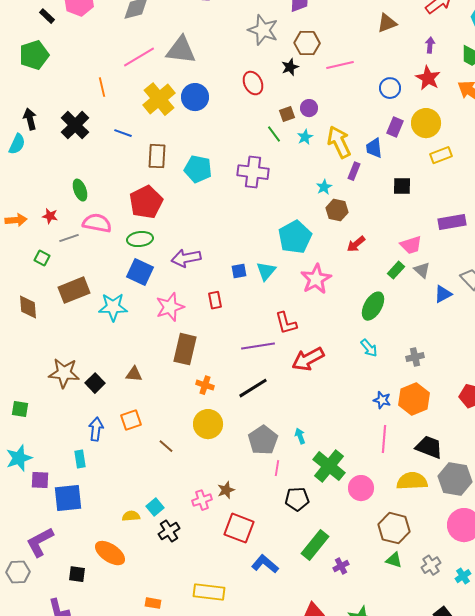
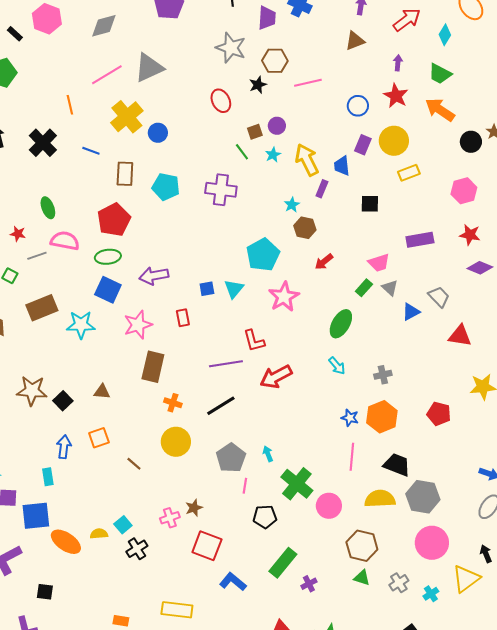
gray triangle: (181, 50) -> (149, 68), turned -32
blue circle: (195, 97) -> (158, 133), moved, size x0.7
orange ellipse: (110, 553) -> (66, 542), moved

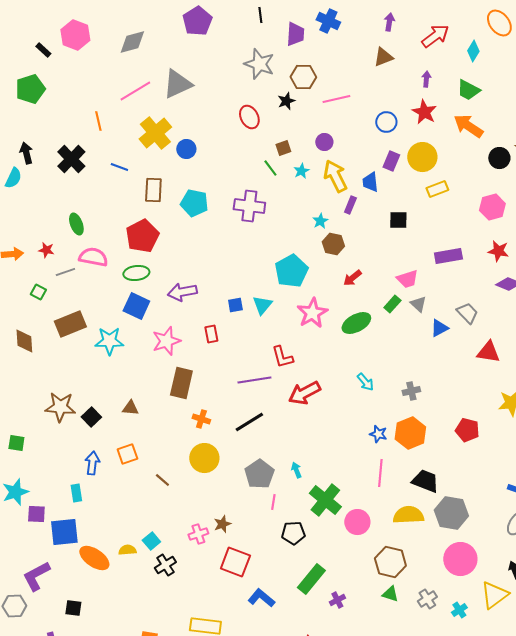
purple circle: (277, 126) -> (324, 142), moved
green ellipse: (341, 324) -> (356, 323), moved, turned 32

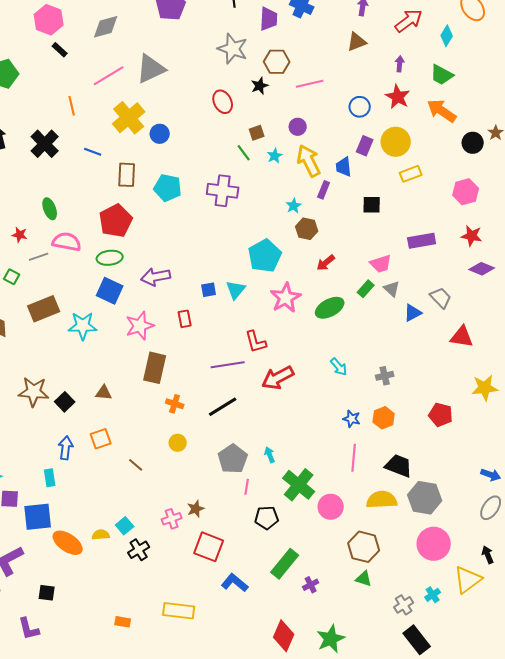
black rectangle: (43, 50) -> (60, 50), moved
orange hexagon: (410, 433) -> (384, 418), size x0.7
yellow circle: (204, 458) -> (178, 443), size x0.6
gray cross: (427, 599) -> (404, 605), moved

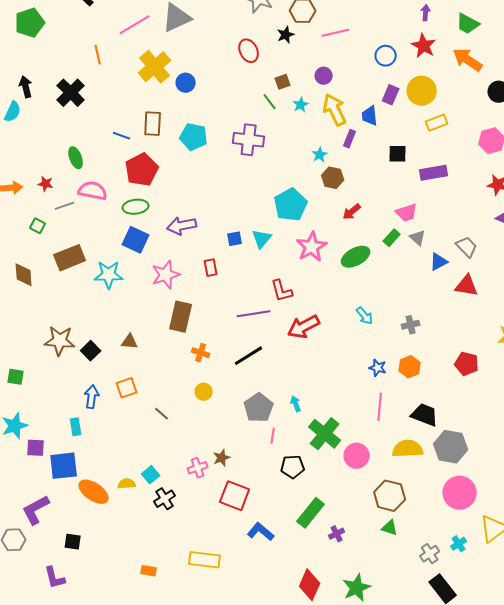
blue line: (93, 152) -> (122, 136), moved
purple rectangle: (422, 241) -> (434, 173), moved
red triangle: (462, 337) -> (467, 286), moved

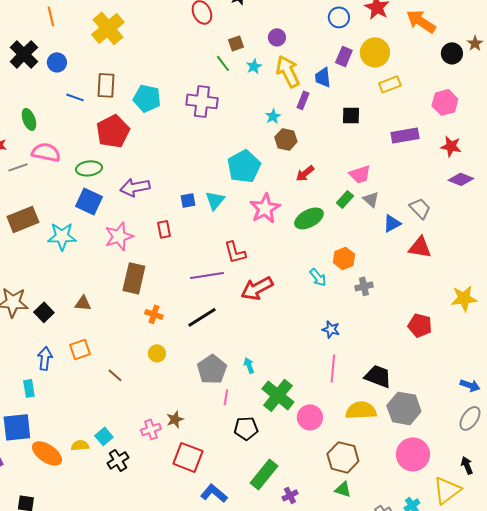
blue circle: (186, 83) -> (57, 62), moved
red pentagon: (142, 170) -> (113, 131), moved
purple rectangle: (434, 173) -> (405, 135), moved
orange hexagon: (410, 367) -> (344, 258), moved

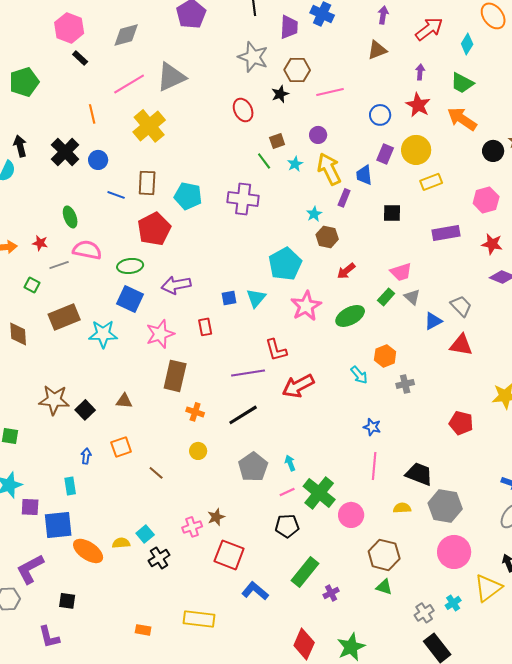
blue arrow: (45, 358) -> (86, 456), size x0.7
pink line: (226, 397) -> (287, 492), moved, turned 56
yellow semicircle: (361, 410) -> (402, 508), size x0.6

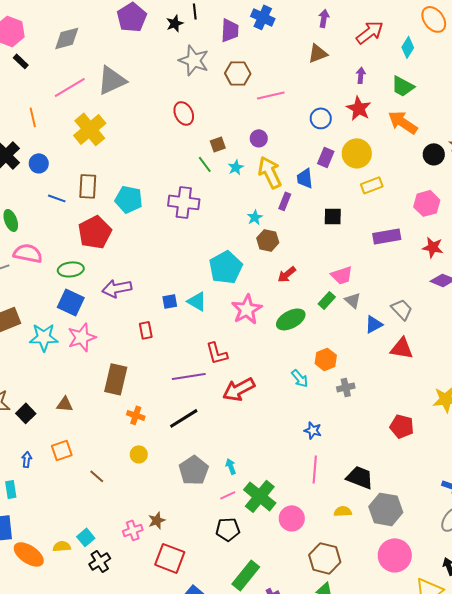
black star: (280, 94) -> (175, 23), moved
cyan triangle: (256, 298) -> (197, 301), turned -40
pink star: (160, 334) -> (82, 337), moved

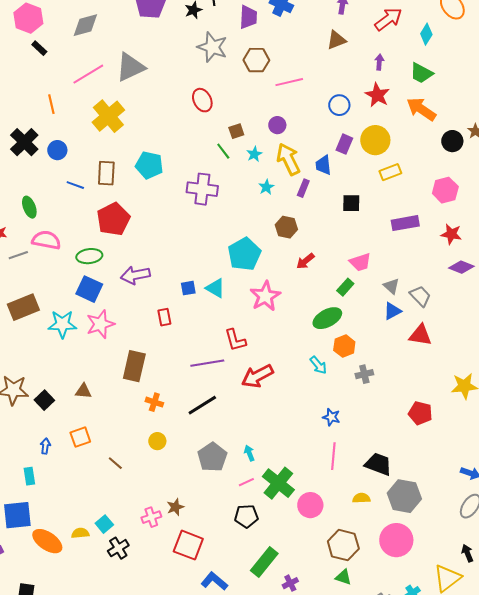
cyan pentagon: (129, 199) -> (149, 165), moved
cyan star: (255, 217) -> (266, 187), moved
gray triangle: (353, 300) -> (391, 286), moved
green ellipse: (291, 319) -> (327, 318), moved
pink circle: (395, 555) -> (396, 540), moved

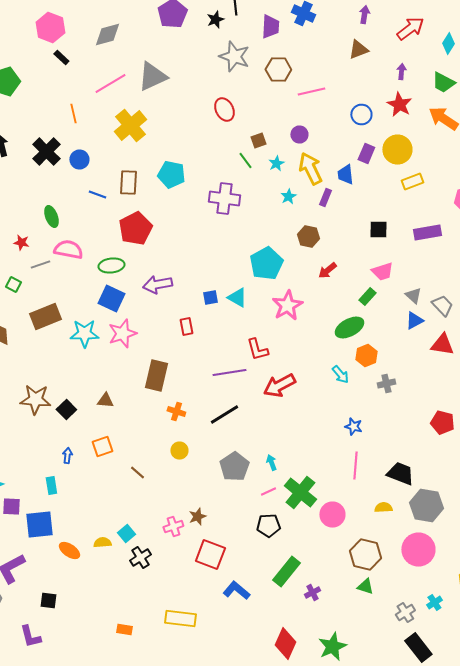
black square: (351, 203) -> (378, 230), moved
orange ellipse: (47, 541) -> (69, 550), size x0.7

